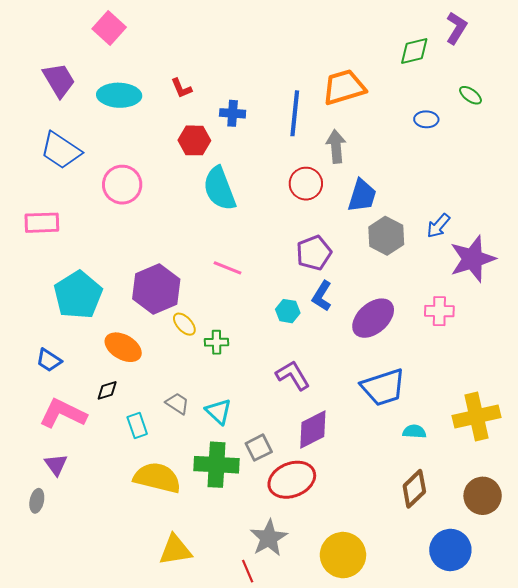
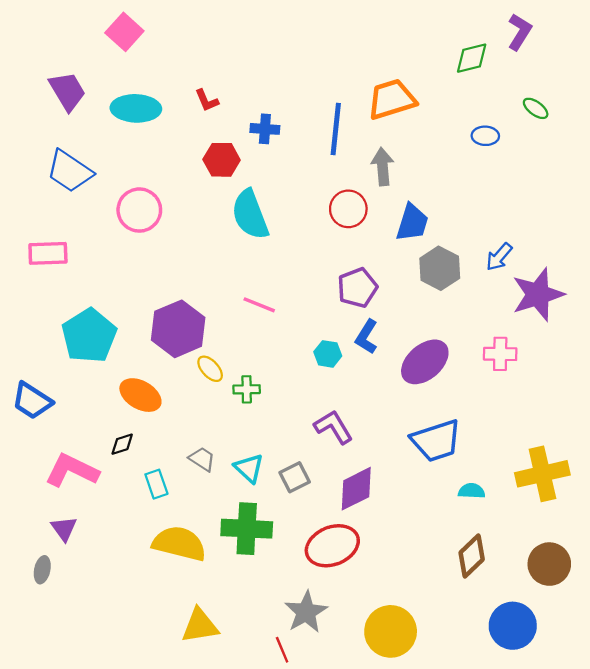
blue trapezoid: (49, 360) -> (32, 401), moved, size x1.4
gray square: (259, 448) -> (295, 477), moved

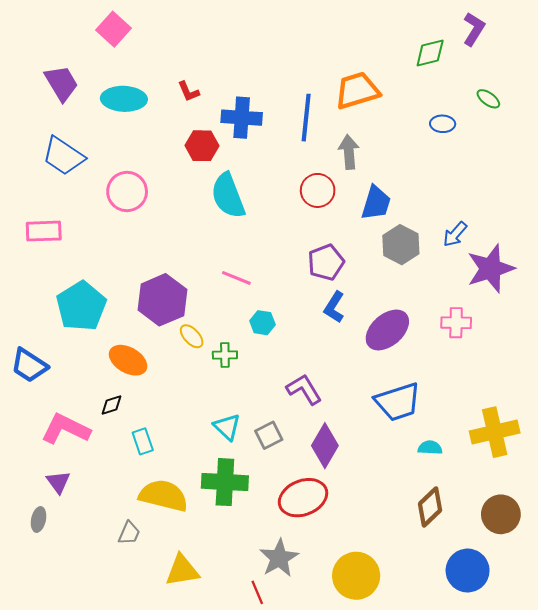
blue cross: (265, 129) -> (242, 118), size x1.5
cyan hexagon: (328, 354) -> (262, 323), moved
gray trapezoid: (202, 459) -> (129, 533), moved, turned 80
purple diamond: (356, 489) -> (325, 446), turned -33

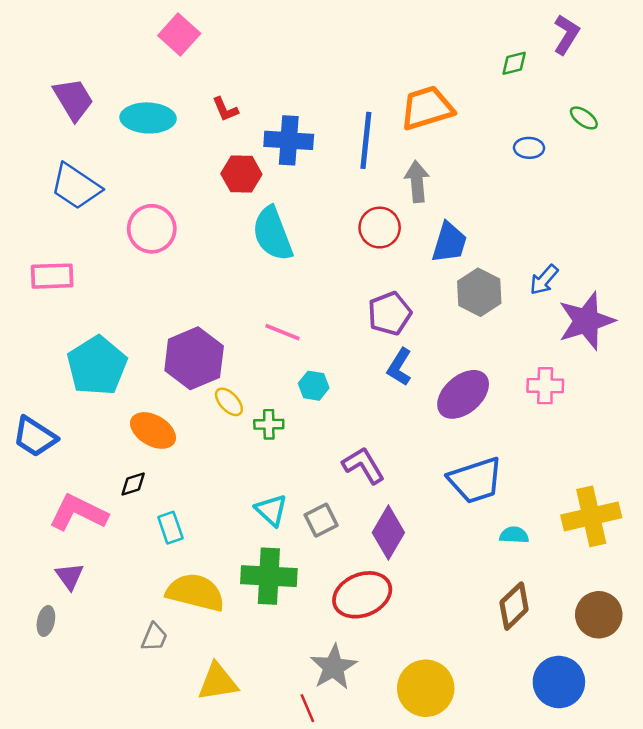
pink square: (114, 29) -> (179, 35), moved
green diamond: (430, 53) -> (514, 63), size x0.7

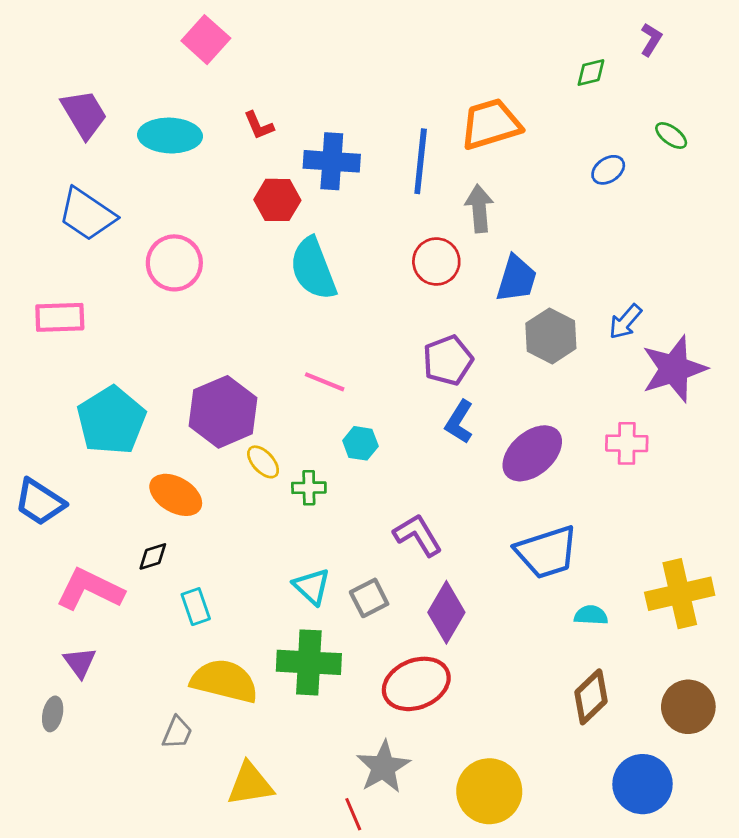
purple L-shape: (566, 35) -> (651, 40), size x0.7
blue ellipse: (529, 148) -> (608, 170), turned -36

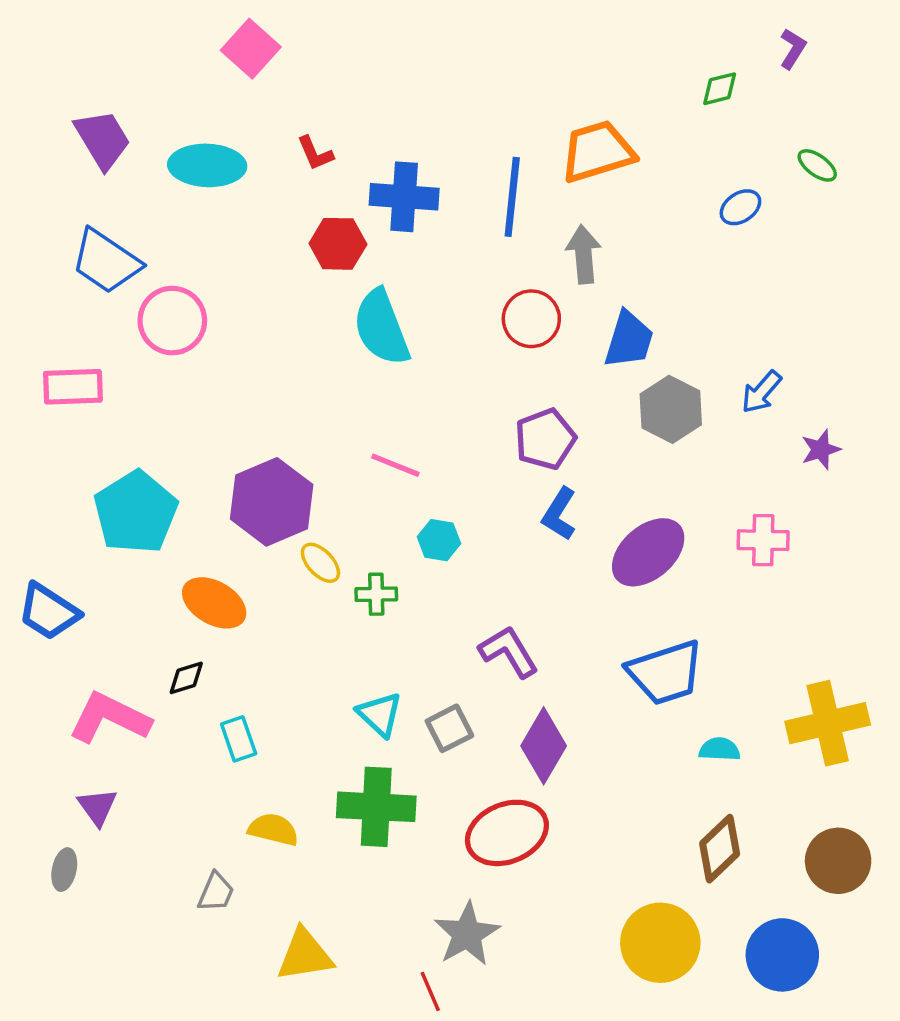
pink circle: (174, 263) -> (172, 321), moved
purple star: (674, 369) -> (821, 449), size x0.5
yellow semicircle: (224, 681) -> (273, 829), size x0.6
yellow circle: (489, 791) -> (660, 943), moved

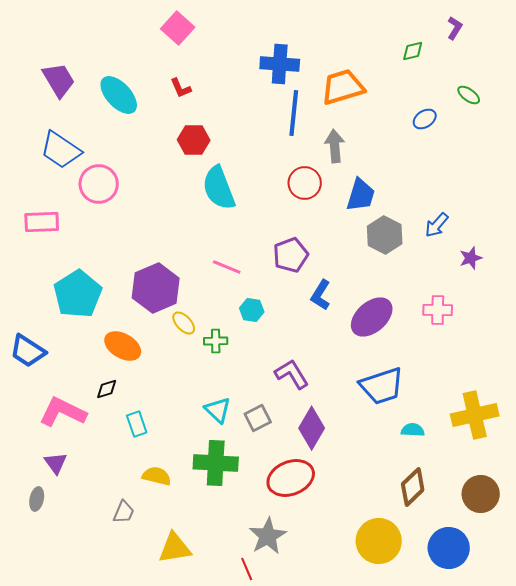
pink square: (251, 49) -> (178, 28), moved
cyan ellipse: (207, 165) -> (119, 95), turned 45
blue cross: (404, 197) -> (280, 64), moved
purple pentagon: (545, 439) -> (291, 255), moved

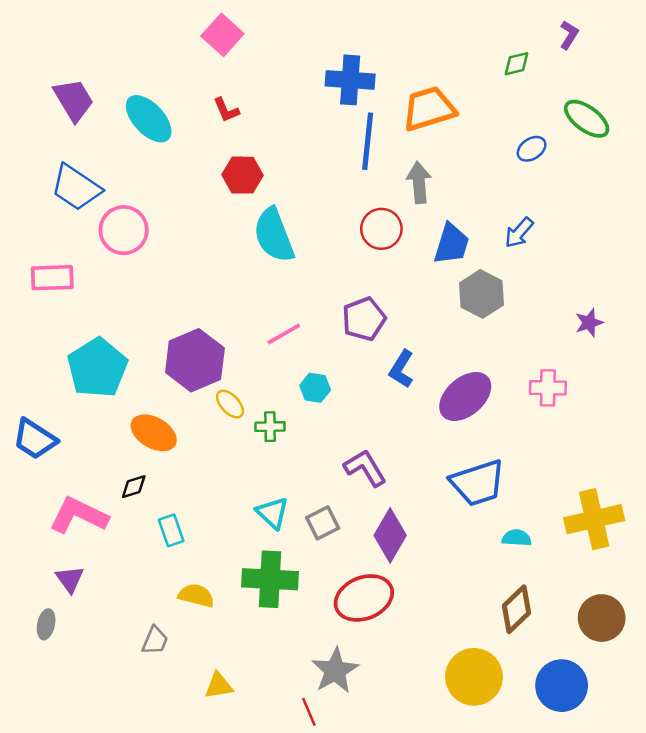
green ellipse: (469, 95) -> (587, 119), size x1.6
blue arrow: (437, 225) -> (519, 233), moved
pink line: (227, 267) -> (284, 334), turned -52
yellow triangle: (175, 548) -> (219, 686), size x0.7

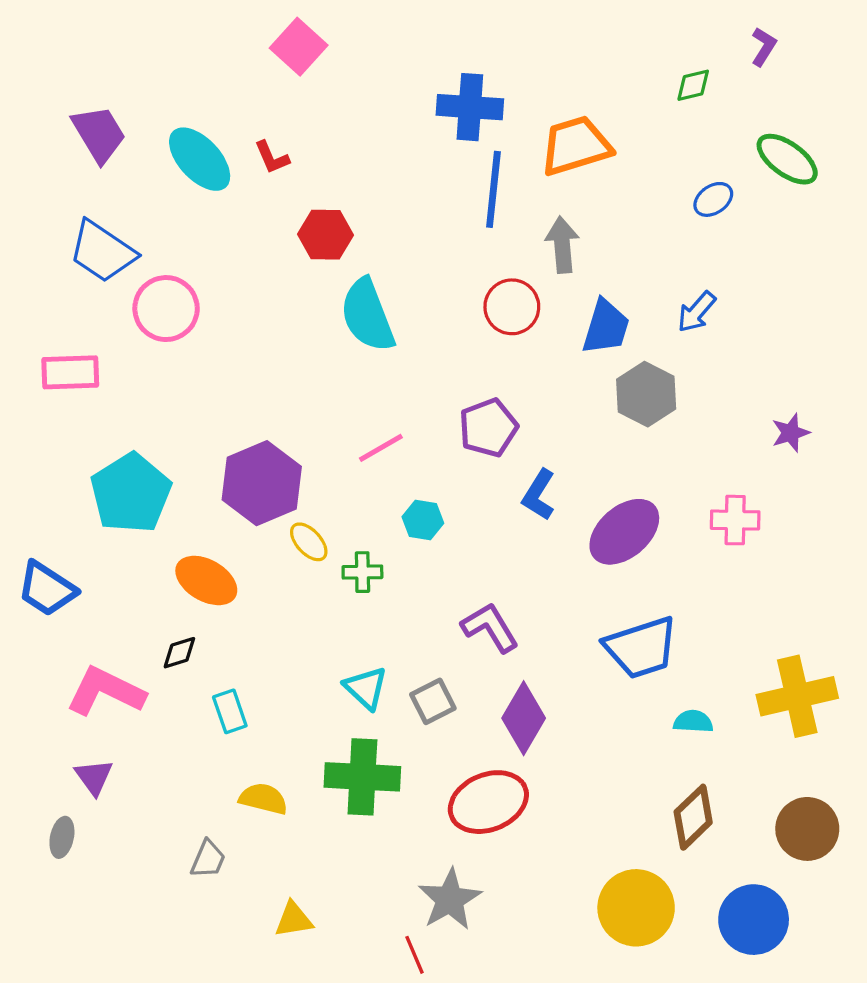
red L-shape: (226, 110) -> (272, 157), moved

